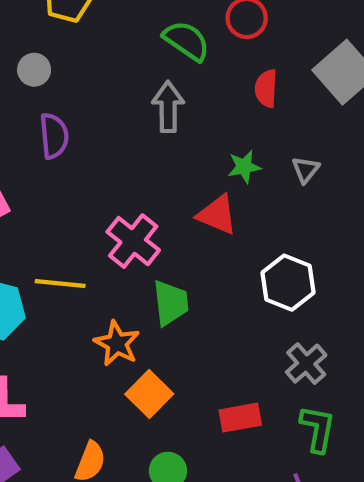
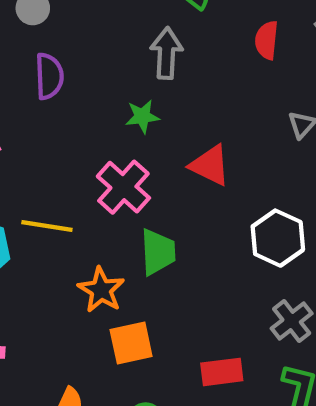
green star: (244, 167) -> (142, 116), moved
orange square: (149, 394) -> (131, 343), turned 30

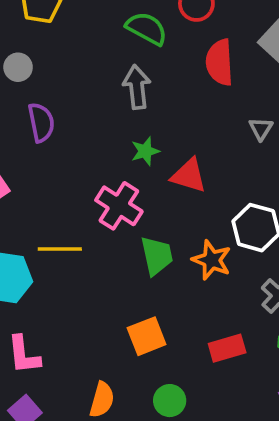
red semicircle: (267, 40) -> (220, 62), size x1.4
green star: (142, 116) -> (145, 151), moved
orange star: (101, 290) -> (212, 260), moved

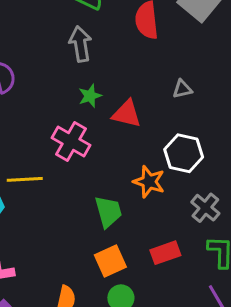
gray triangle: (261, 129) -> (182, 89), moved, turned 48
green trapezoid: (157, 256) -> (108, 212), moved
orange square: (147, 336) -> (110, 261), moved

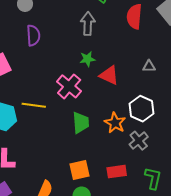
gray cross: (205, 208) -> (139, 141), moved
green trapezoid: (108, 212) -> (81, 123), moved

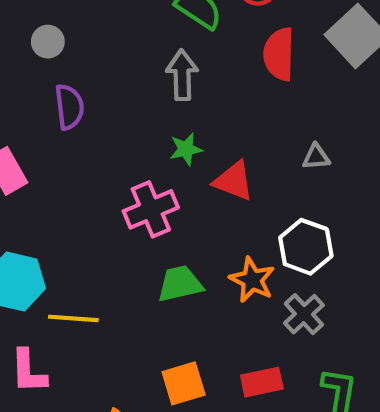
pink cross: (69, 86) -> (151, 209), turned 30
yellow line: (34, 105) -> (73, 318), moved
green trapezoid: (81, 123) -> (180, 284), turned -95

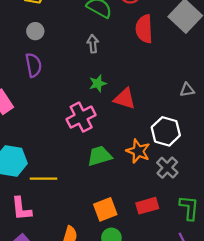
gray circle: (48, 42) -> (35, 31), moved
gray arrow: (182, 75) -> (93, 44), size x0.7
gray triangle: (316, 157) -> (187, 90), moved

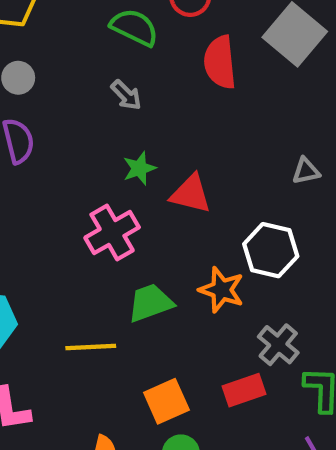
gray arrow: (93, 44) -> (126, 95), turned 144
gray cross: (167, 168) -> (278, 345), moved
yellow line: (44, 179) -> (91, 347), moved

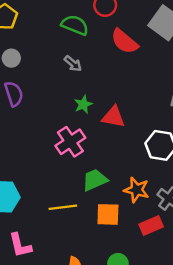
red semicircle: (220, 62) -> (125, 41), turned -40
orange star: (222, 290) -> (137, 190), moved
orange square: (166, 401) -> (108, 214), moved, turned 30

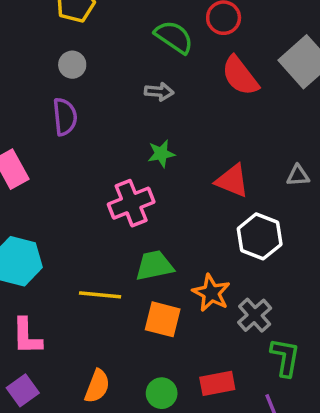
gray arrow: (73, 64) -> (159, 92), turned -48
red triangle: (113, 117) -> (232, 181), moved
red rectangle: (151, 226) -> (217, 383), moved

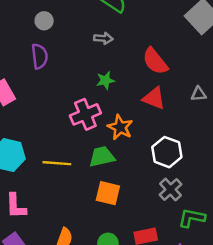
red semicircle: (240, 76) -> (155, 61), moved
white hexagon: (260, 236) -> (167, 152), moved
orange star: (211, 293) -> (120, 127), moved
yellow line: (100, 295) -> (57, 163), moved
green L-shape: (285, 357) -> (192, 218), turned -88

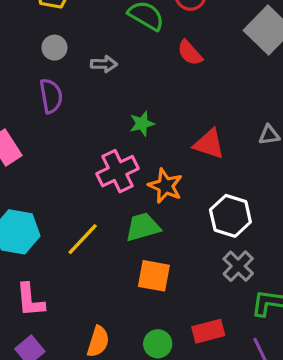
gray arrow: (103, 38) -> (104, 64), moved
red semicircle: (155, 61) -> (190, 53), moved, size x0.7
yellow line: (57, 163) -> (83, 239), turned -48

